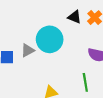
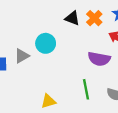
cyan circle: (50, 39) -> (46, 43), size x0.7

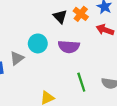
black triangle: (72, 18) -> (60, 16), turned 32
purple semicircle: (99, 59) -> (69, 47), moved

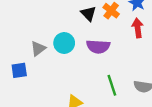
red arrow: (105, 30) -> (138, 28), turned 63
gray triangle: (17, 58) -> (38, 49), moved

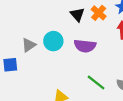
green line: (112, 85) -> (96, 83), turned -36

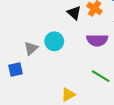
purple semicircle: (85, 46) -> (97, 40), moved

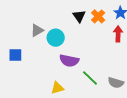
purple semicircle: (97, 40) -> (69, 61), moved
gray triangle: (31, 48) -> (37, 30), moved

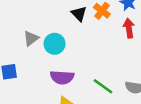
purple semicircle: (69, 61) -> (62, 77), moved

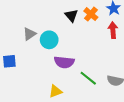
purple semicircle: (62, 77) -> (64, 62), moved

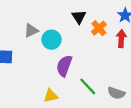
orange cross: (91, 14) -> (99, 28), moved
purple semicircle: (64, 62) -> (64, 66), turned 96

